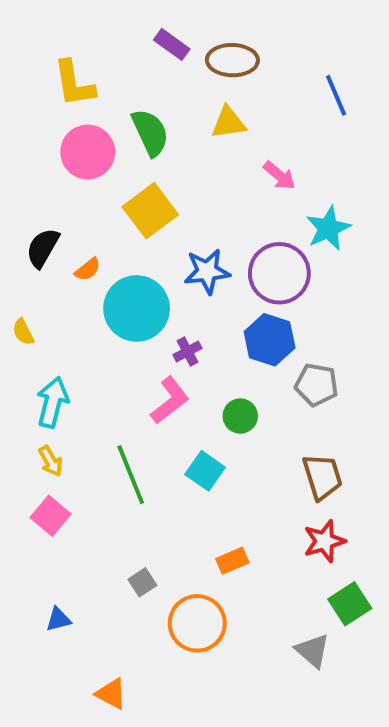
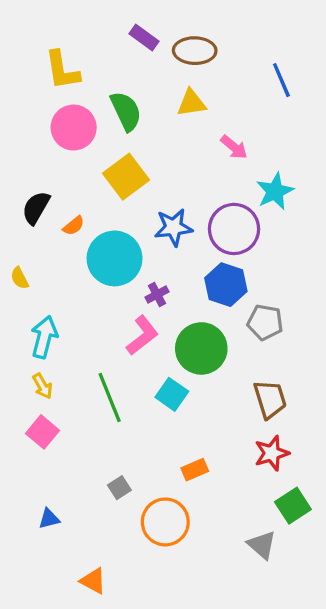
green circle: (240, 416) -> (201, 348), size x1.8

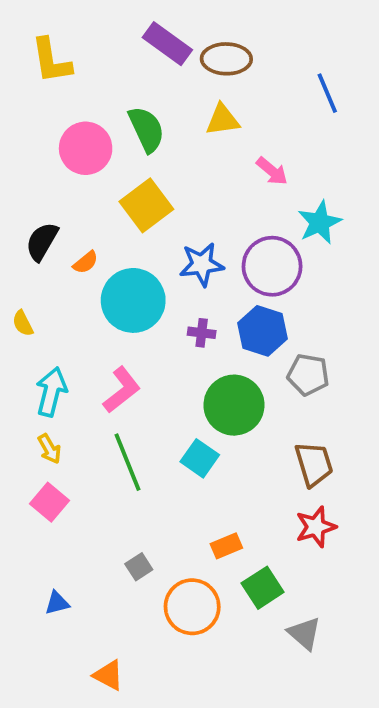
purple rectangle: (144, 37) -> (167, 44), size x1.4
yellow L-shape: (62, 70) -> (51, 61), moved
purple cross: (157, 294) -> (202, 333), moved, turned 35
pink L-shape: (142, 335) -> (122, 390), moved
green square: (293, 506) -> (263, 588), moved

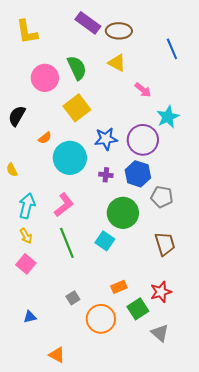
yellow triangle: (223, 120) -> (117, 63), turned 36
black semicircle: (42, 241) -> (17, 116), moved
red star: (316, 527) -> (161, 292), moved

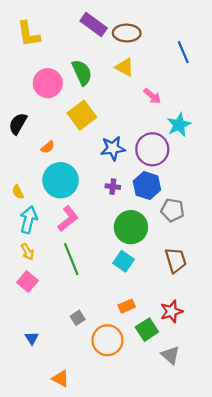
cyan circle: (70, 158) -> (61, 180), moved
yellow semicircle: (12, 170) -> (18, 192), moved
cyan square: (105, 241) -> (123, 261), moved
blue triangle: (30, 317) -> (32, 338), turned -48

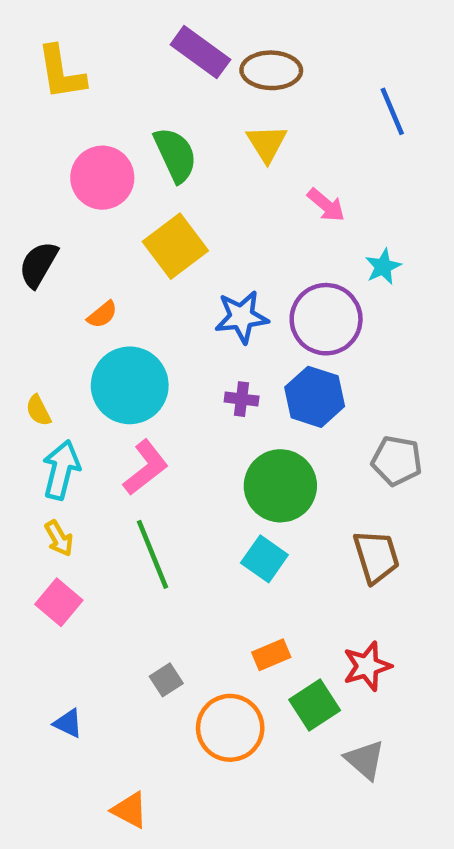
yellow triangle: (125, 67) -> (267, 143), turned 30
cyan star: (179, 125) -> (383, 267), size x0.7
gray pentagon: (173, 210) -> (397, 461), moved
blue triangle: (32, 338) -> (68, 723), turned -32

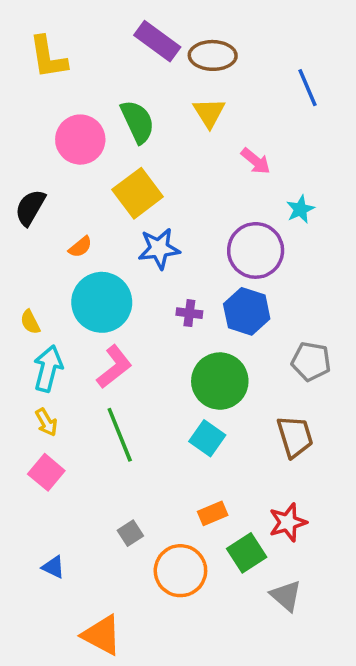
blue star: (242, 317) -> (159, 249), moved
orange triangle: (130, 810) -> (102, 635), size x1.4

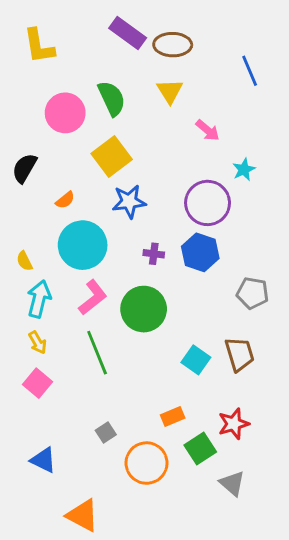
green circle: (220, 381) -> (144, 309), moved
cyan square: (207, 438) -> (196, 360), moved
blue triangle: (53, 567) -> (43, 460), size x1.4

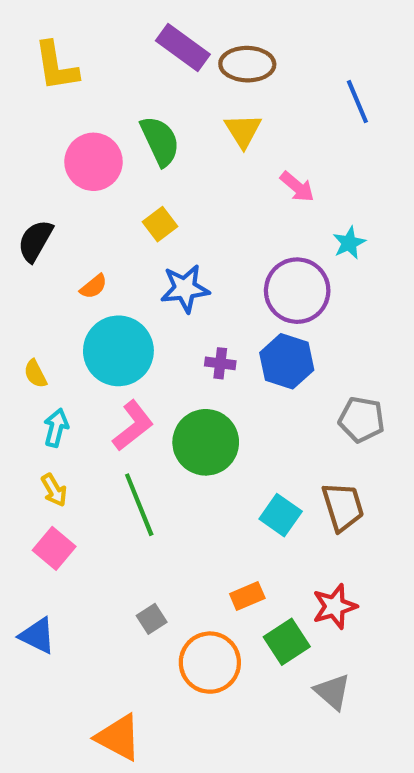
yellow square: (112, 156) -> (160, 224), size x0.6
cyan arrow: (39, 299) -> (56, 428), size x0.7
blue triangle: (43, 460) -> (37, 636), moved

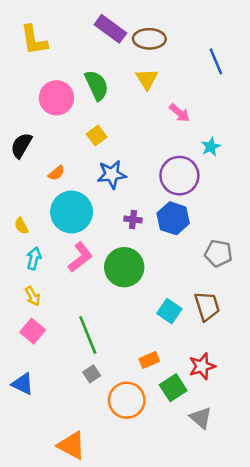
green line: (139, 505) -> (88, 335), moved

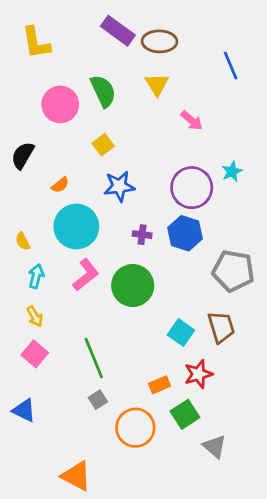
cyan star: (211, 147) -> (232, 172), moved
gray pentagon: (218, 253) -> (233, 271), size x1.4
red star: (202, 366) -> (198, 374), moved

